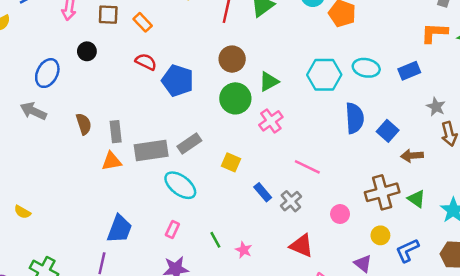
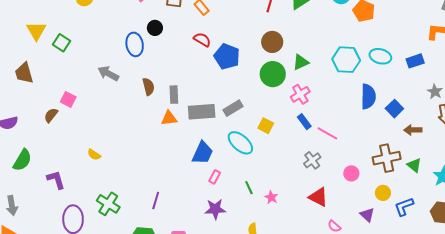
blue ellipse: (47, 73) -> (135, 44), moved, turned -40
cyan ellipse: (180, 185) -> (240, 143), moved
blue rectangle: (263, 192) -> (304, 122), moved
blue trapezoid: (120, 229) -> (202, 153), moved

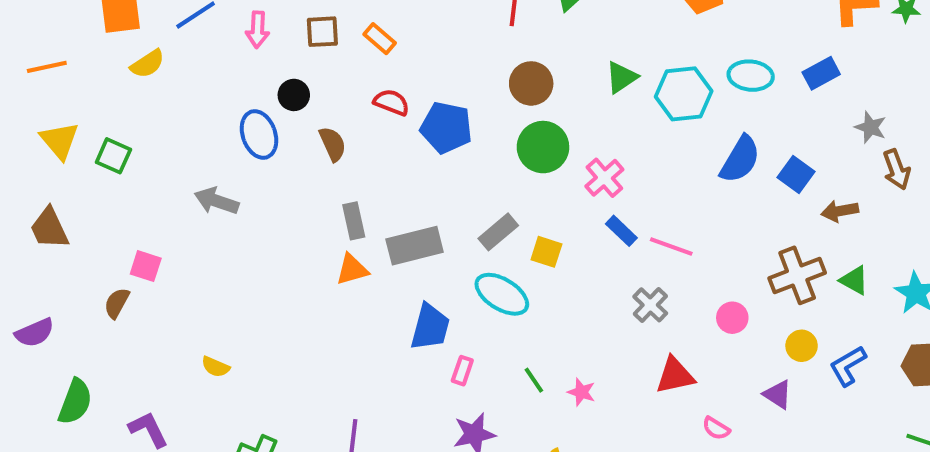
green triangle: (301, 62) -> (622, 77), moved
brown semicircle: (148, 87) -> (333, 144), moved
blue semicircle: (368, 96) -> (740, 159), turned 40
gray rectangle: (233, 108) -> (498, 232), moved
red triangle: (318, 197) -> (675, 375), turned -30

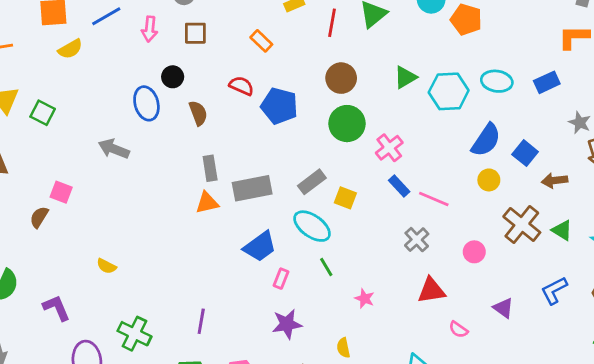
orange rectangle: (380, 39) -> (261, 41), moved
brown cross: (797, 275) -> (522, 224), turned -33
blue trapezoid: (430, 327) -> (260, 246), turned 36
yellow circle: (802, 346) -> (489, 180), moved
green line: (534, 380) -> (326, 267), moved

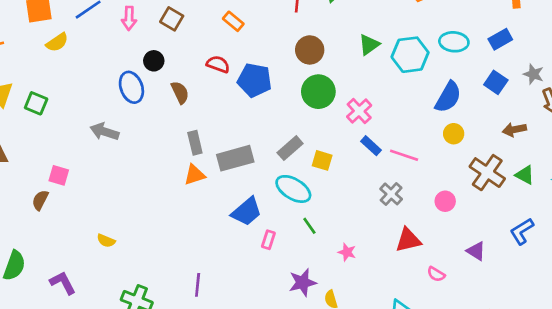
brown square: (195, 33) -> (172, 19), turned 35
blue square: (525, 153) -> (496, 82), moved
purple star: (287, 324) -> (302, 283), moved

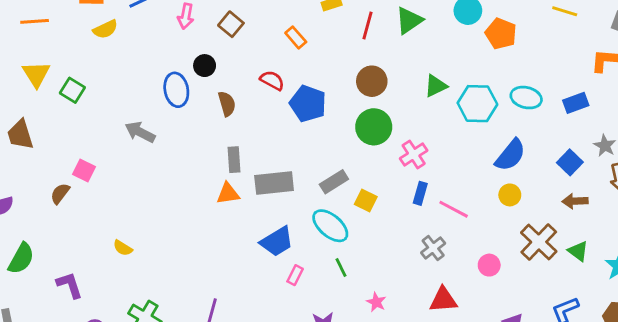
blue square: (496, 82) -> (570, 162), moved
blue rectangle: (371, 146) -> (420, 193), turned 54

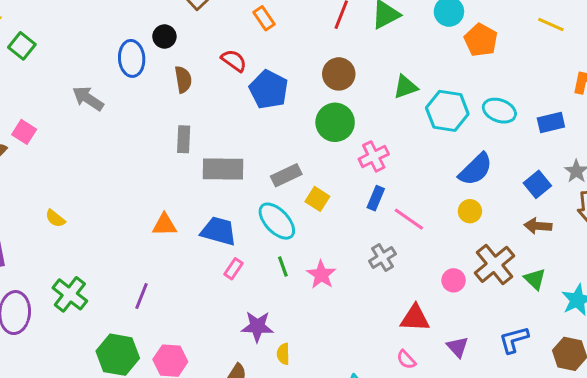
orange triangle: (228, 193) -> (164, 225), moved
blue trapezoid: (277, 242) -> (218, 231), turned -140
pink circle: (489, 265) -> (454, 280), moved
red triangle: (443, 300) -> (415, 318), moved
pink star: (376, 302) -> (321, 275), moved, size x1.4

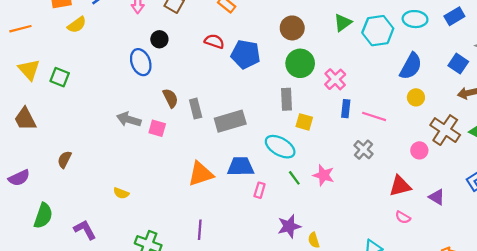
brown semicircle: (183, 79) -> (170, 98), moved
gray arrow: (88, 98) -> (129, 119), moved
pink square: (24, 132) -> (157, 128), moved
gray rectangle: (286, 175) -> (287, 99), moved, turned -50
orange triangle: (164, 225) -> (201, 174), size x1.4

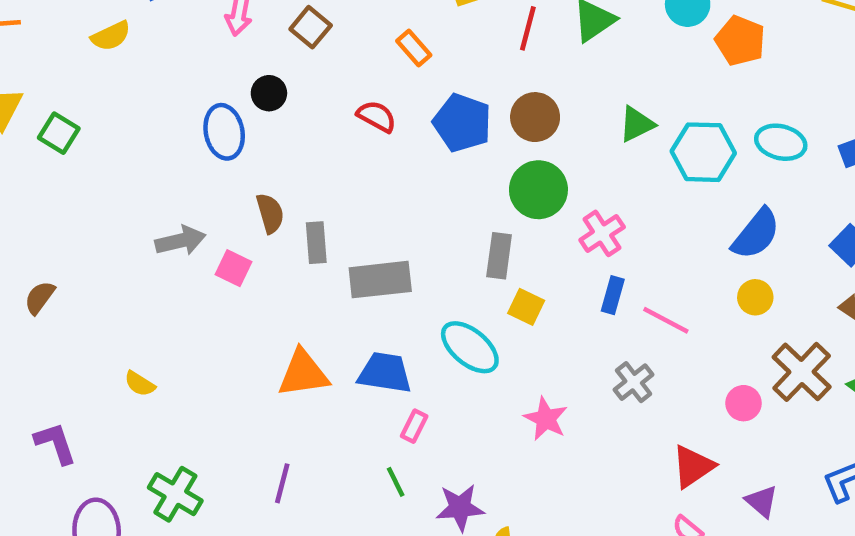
blue pentagon: (246, 54) -> (462, 123), moved
gray arrow: (129, 119) -> (180, 241), turned 140
green line: (294, 178) -> (396, 482), moved
red triangle: (400, 186) -> (693, 466), turned -30

